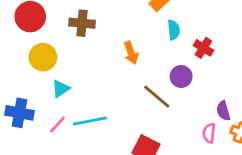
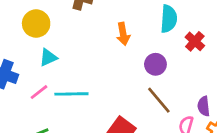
cyan semicircle: (174, 30) -> (169, 19), size x1.4
purple circle: (181, 76) -> (155, 64), moved
brown line: (157, 97) -> (159, 100), moved

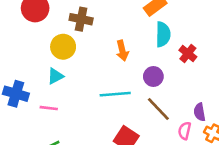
yellow circle: (36, 24) -> (63, 47), moved
pink line: (39, 92) -> (49, 108), turned 48
cyan line: (71, 94) -> (115, 94), moved

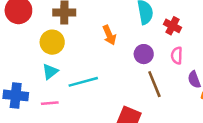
cyan line: (115, 94) -> (83, 82), moved
brown line: (158, 109) -> (154, 84), turned 32
pink semicircle: (185, 131) -> (177, 56), moved

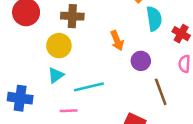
purple circle: (144, 54) -> (141, 61), moved
pink line: (50, 103) -> (69, 111), moved

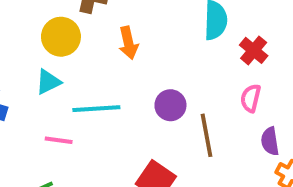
orange arrow: (117, 41) -> (128, 43), moved
purple circle: (141, 61) -> (170, 105), moved

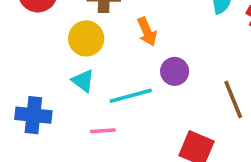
cyan triangle: (48, 82) -> (83, 81), turned -45
purple circle: (170, 105) -> (175, 71), moved

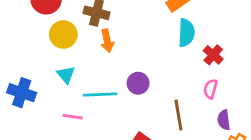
orange arrow: (147, 32) -> (107, 41), moved
yellow circle: (86, 38) -> (63, 34), moved

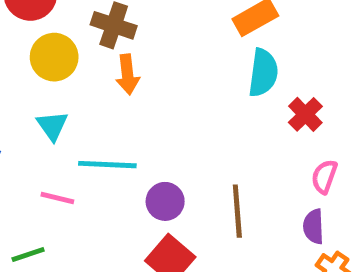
purple circle: (138, 83) -> (165, 201), moved
pink semicircle: (210, 89) -> (324, 177), moved

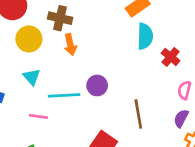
purple circle: (165, 201) -> (97, 85), moved
purple semicircle: (313, 226) -> (181, 118), turned 36

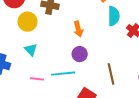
orange arrow: (70, 45) -> (78, 29), moved
cyan line: (64, 95) -> (63, 74), moved

